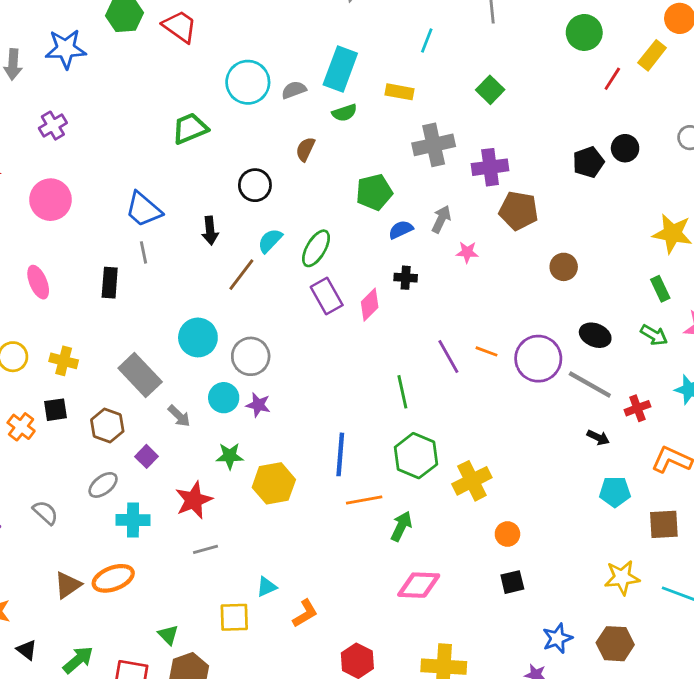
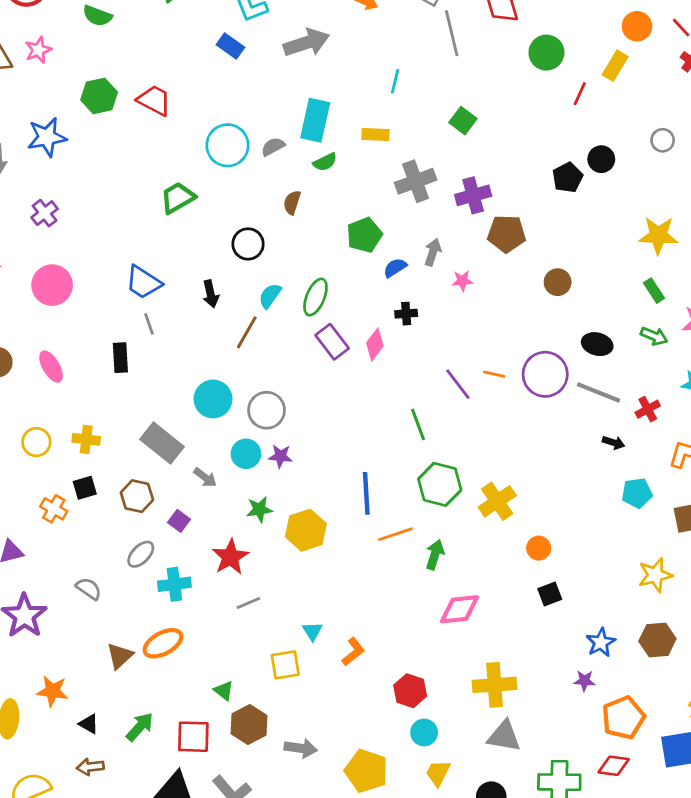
cyan triangle: (267, 587) -> (312, 631), turned -30

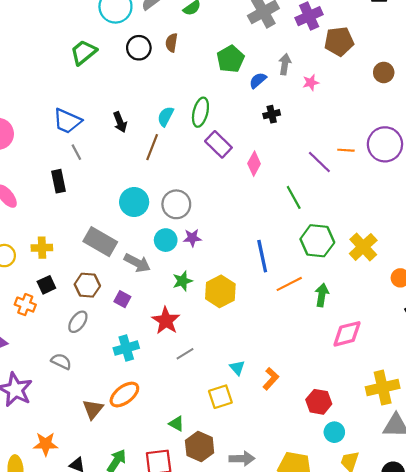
black circle: (248, 244) -> (139, 48), moved
pink diamond: (375, 344) -> (254, 164), moved
gray arrow: (205, 477) -> (137, 263), size x1.4
gray ellipse: (141, 554) -> (78, 322), moved

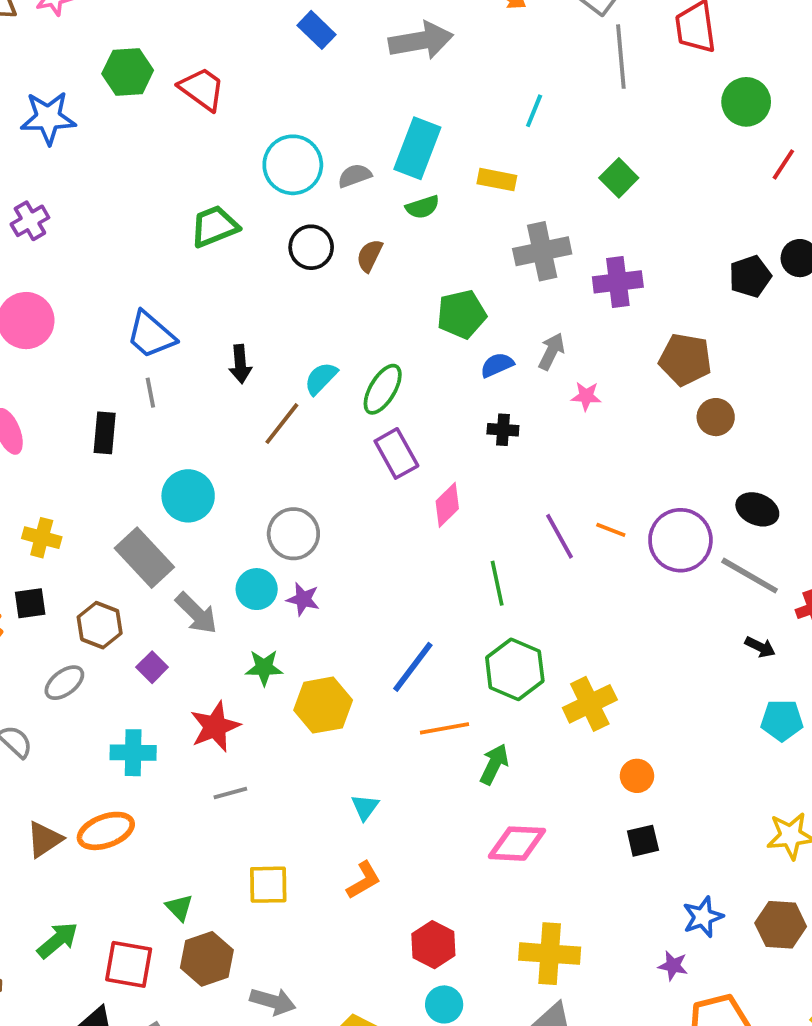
brown pentagon: (339, 41) -> (685, 360), moved
cyan circle: (134, 202) -> (188, 496), moved
blue line: (262, 256) -> (413, 667), turned 32
cyan triangle: (237, 368) -> (365, 807), moved

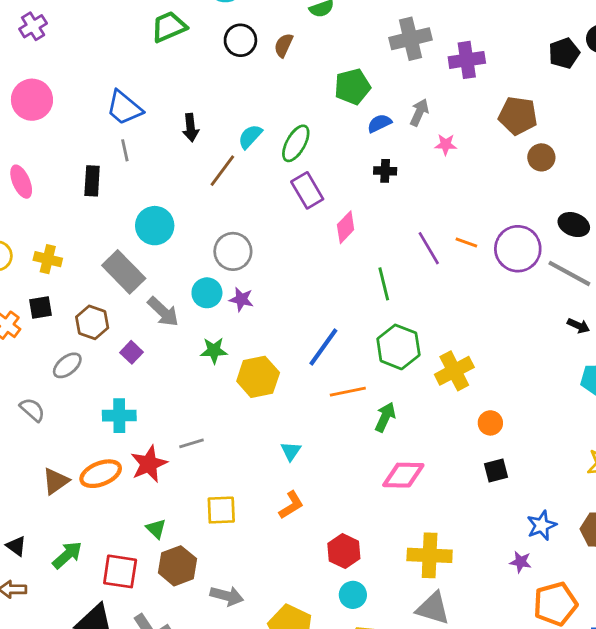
red star: (215, 727) -> (149, 464), moved

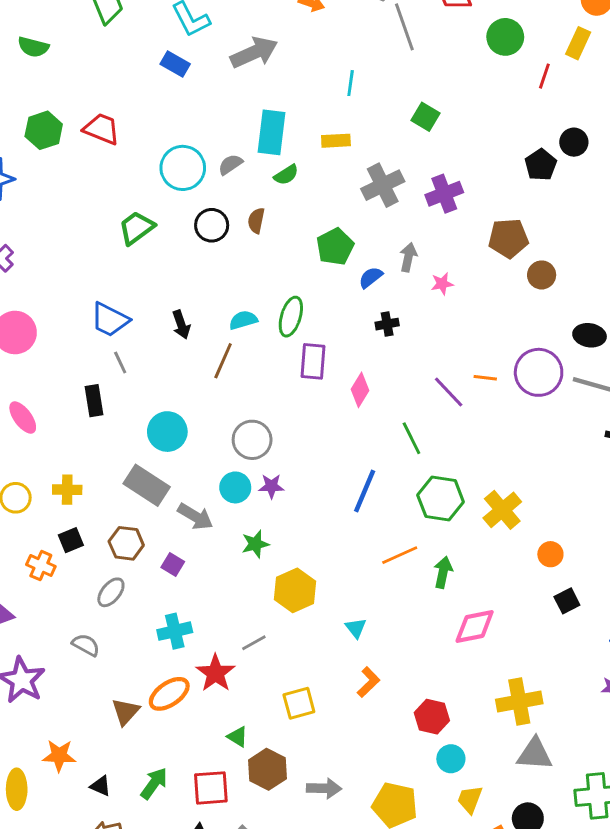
cyan semicircle: (250, 137) -> (243, 320), turned 44
purple rectangle: (307, 190) -> (313, 361), turned 48
blue line: (323, 347) -> (365, 491), moved
yellow hexagon: (258, 377) -> (295, 590), moved

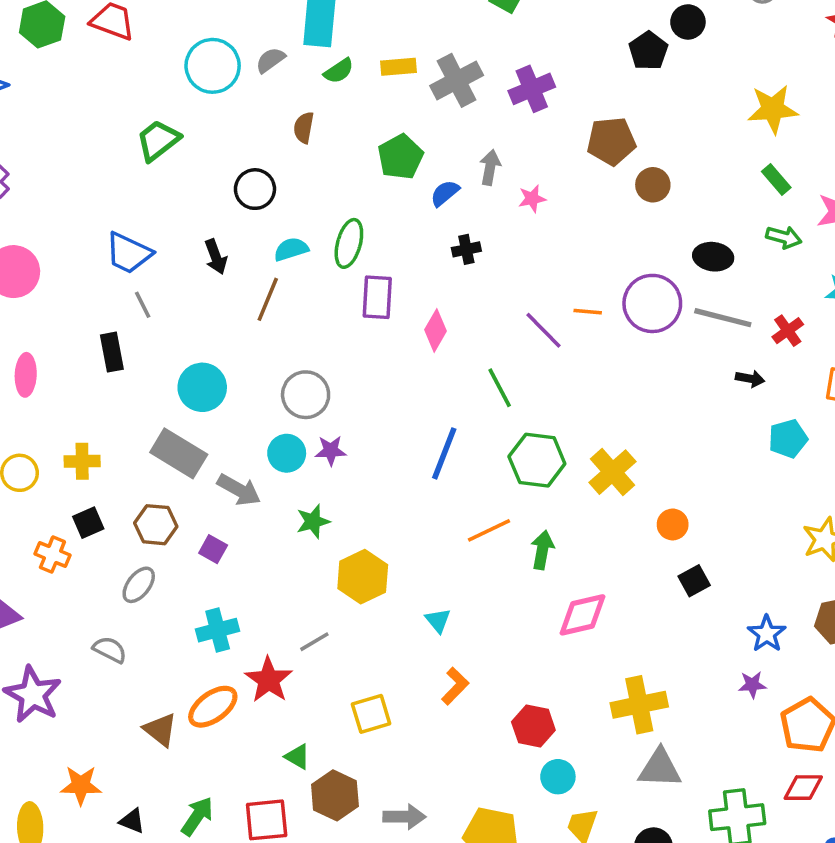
yellow rectangle: (336, 141) -> (399, 67), moved
black circle: (212, 225) -> (255, 189), moved
pink ellipse: (23, 417) -> (26, 375), turned 40
brown triangle: (126, 712) -> (160, 730), turned -32

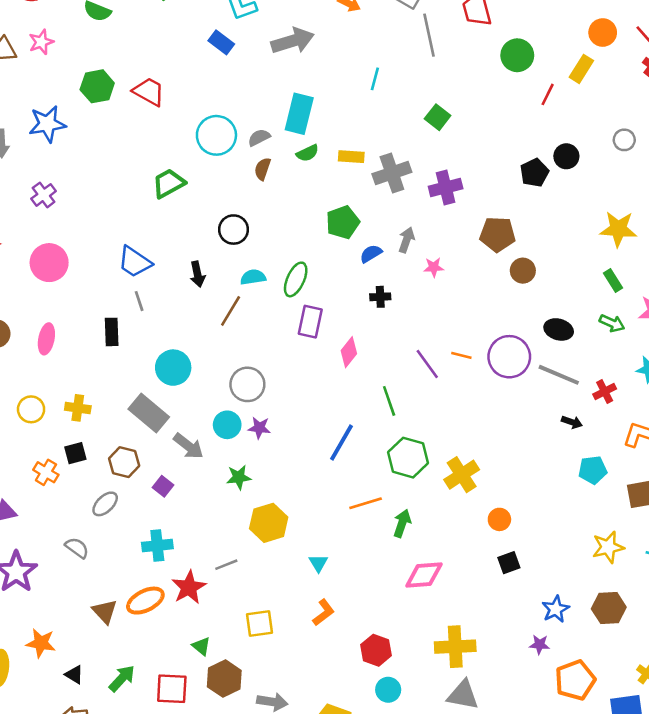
brown semicircle: (304, 128) -> (263, 169), moved

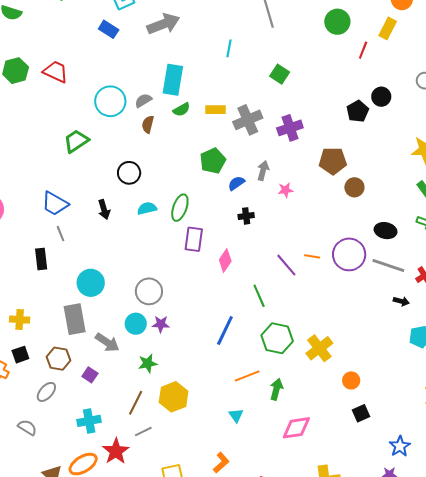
brown line: (231, 311) -> (136, 403), moved
gray rectangle: (149, 413) -> (75, 319), turned 44
cyan triangle: (318, 563) -> (236, 415), moved

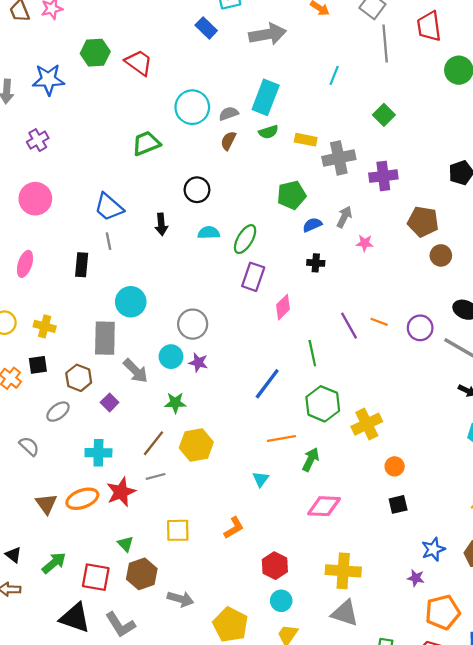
purple circle: (349, 254) -> (420, 328), size x0.7

